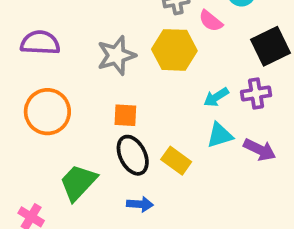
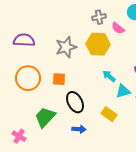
cyan arrow: (216, 97) -> (109, 76), moved, turned 72
orange square: (125, 115) -> (59, 79), moved
yellow rectangle: (176, 161) -> (109, 114), moved

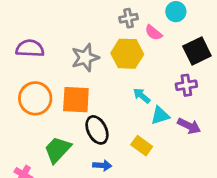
orange square: (59, 79) -> (76, 100), size x1.6

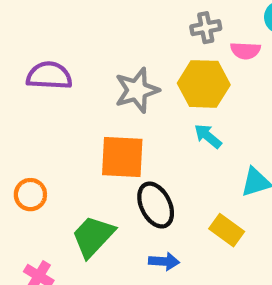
pink semicircle: (154, 33) -> (245, 51), turned -36
cyan arrow: (142, 96) -> (208, 136), moved
orange circle: (35, 98) -> (30, 195), moved, size x0.6

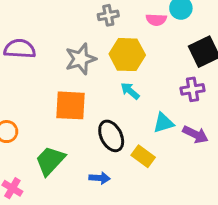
gray cross: (206, 28) -> (108, 15), moved
pink semicircle: (245, 51) -> (156, 20), moved
black ellipse: (156, 205) -> (111, 136), moved

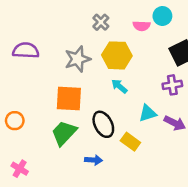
gray cross: (108, 15) -> (101, 22), turned -35
green trapezoid: (50, 161) -> (64, 133), moved

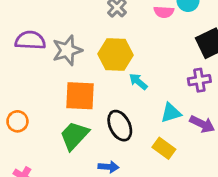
yellow hexagon: (117, 55) -> (116, 55), moved
gray star: (77, 59) -> (67, 50), moved
yellow rectangle: (130, 142) -> (164, 148), moved

